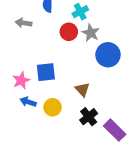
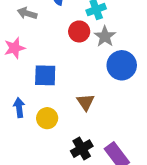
pink star: (21, 80) -> (15, 48), moved
blue arrow: (28, 102) -> (19, 108), turned 56
black cross: (89, 117) -> (82, 149), moved

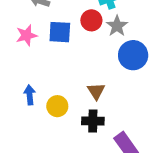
blue square: (45, 75) -> (60, 32), moved
black cross: (82, 149) -> (93, 121), moved, turned 30

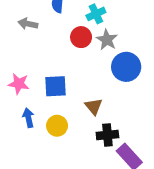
blue square: (60, 32) -> (55, 86), moved
pink star: (26, 35) -> (19, 84), moved, turned 30
black cross: (93, 121) -> (107, 135), moved

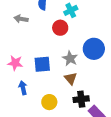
gray star: (107, 40) -> (70, 58), moved
yellow circle: (57, 126) -> (49, 102), moved

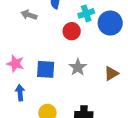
blue circle: (94, 49) -> (110, 23), moved
brown triangle: (71, 78) -> (111, 73), moved, turned 32

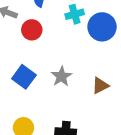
red circle: (72, 31) -> (32, 30), moved
blue square: (46, 69) -> (24, 77), turned 30

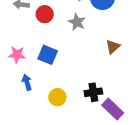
gray star: (62, 76) -> (77, 22), moved

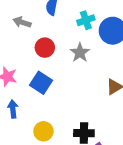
red circle: (45, 14) -> (45, 48), moved

